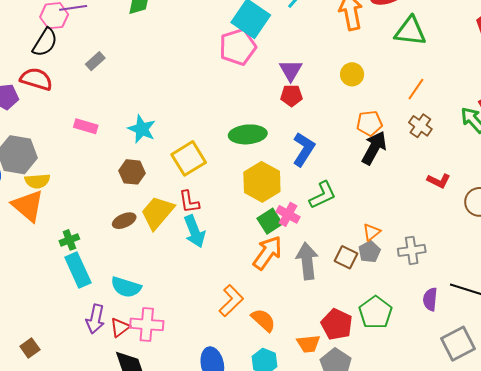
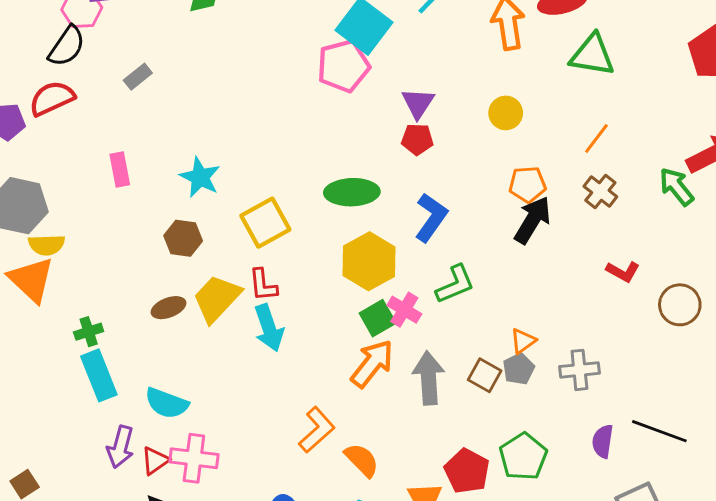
red semicircle: (36, 79) -> (52, 98), turned -44
pink rectangle: (86, 126) -> (120, 170), turned 60

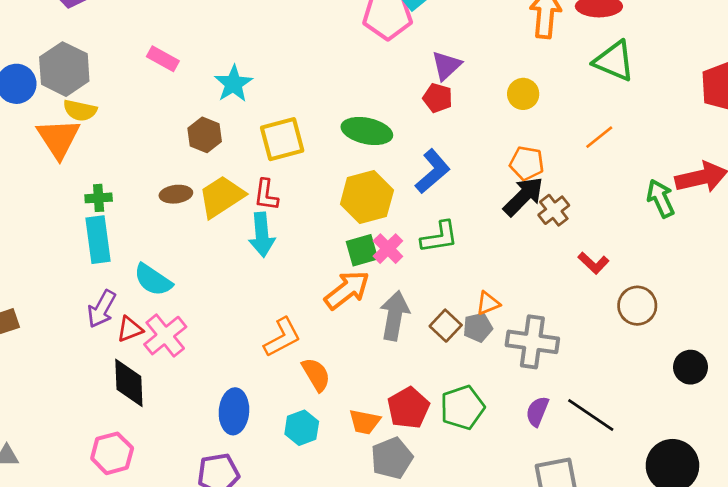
pink rectangle: (120, 170) -> (163, 59), turned -64
brown cross: (600, 191) -> (554, 210), moved
gray cross: (579, 370) -> (532, 342), size x1.4
pink cross: (194, 458) -> (165, 336), turned 30

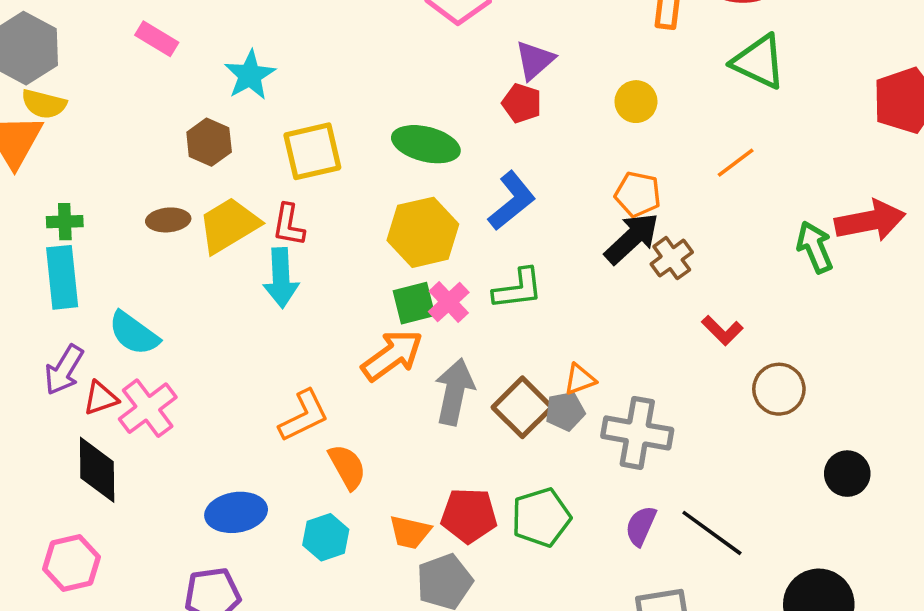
brown square: (446, 326) -> (522, 407), size x1.4
red pentagon: (408, 408) -> (469, 515), turned 30
blue ellipse: (234, 411) -> (236, 512), turned 75

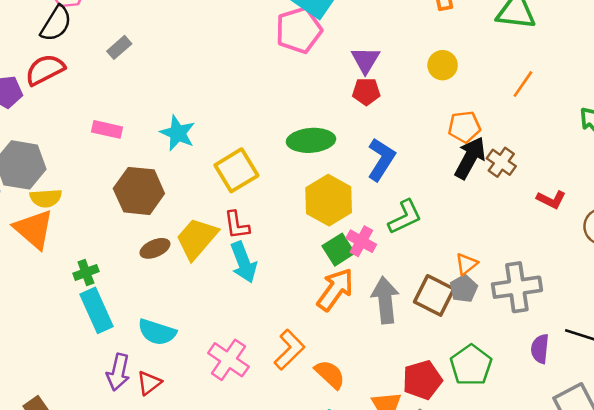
brown hexagon: (209, 142) -> (139, 191), moved, size x1.5
pink cross: (148, 408) -> (228, 360), moved

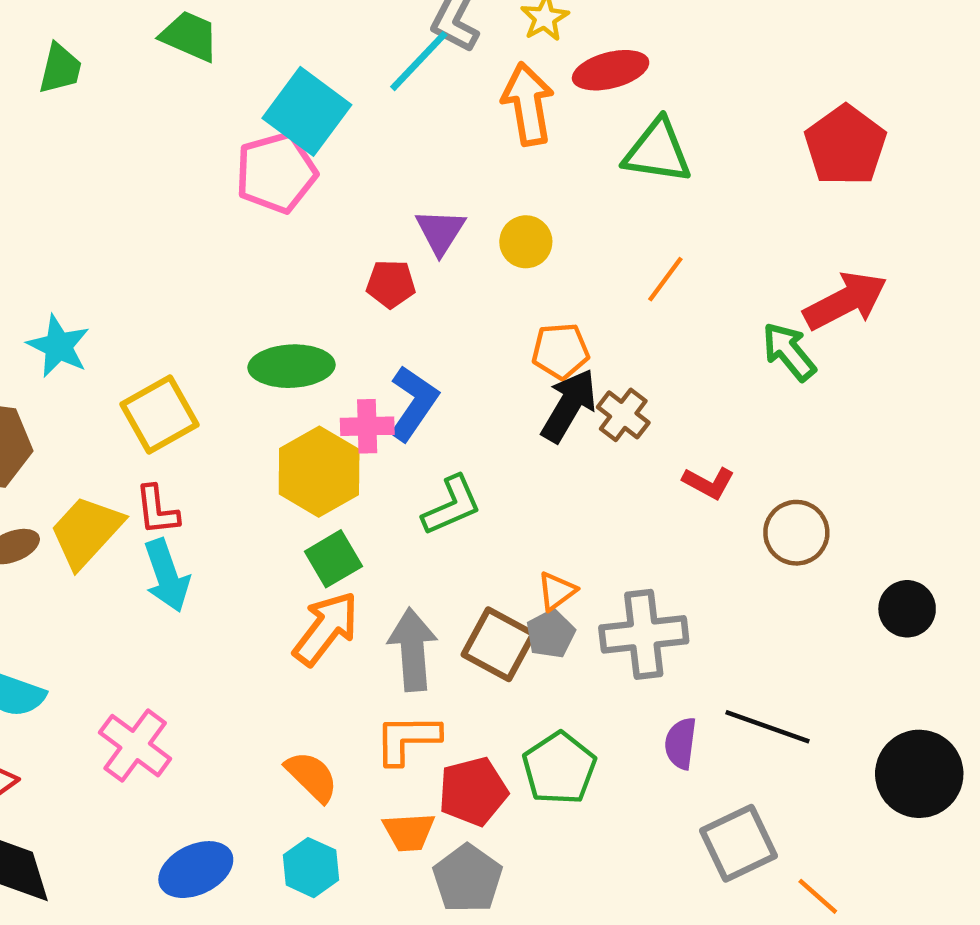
purple triangle: (365, 60) -> (440, 232), moved
pink cross: (361, 241) -> (367, 426), moved, turned -32
orange L-shape: (289, 350) -> (407, 739), moved, turned -138

